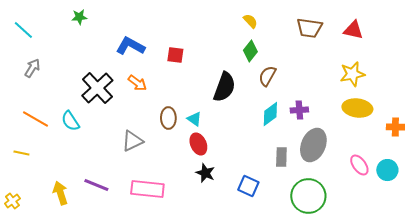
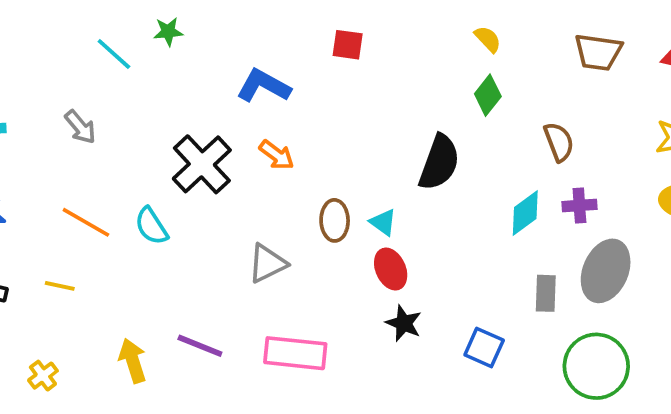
cyan line: (23, 30) -> (114, 54), moved
red square: (175, 55) -> (348, 45), moved
gray arrow: (32, 68) -> (80, 127), turned 108
brown semicircle: (267, 76) -> (559, 142), moved, turned 130

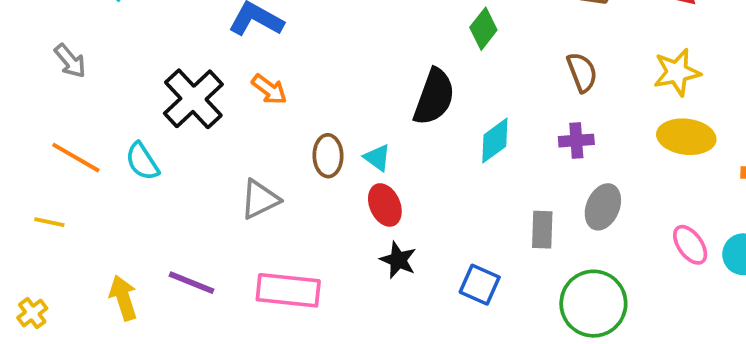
brown semicircle: (559, 142) -> (582, 72), moved
cyan diamond: (525, 213) -> (495, 141), moved
gray ellipse: (606, 271) -> (603, 207), size x0.7

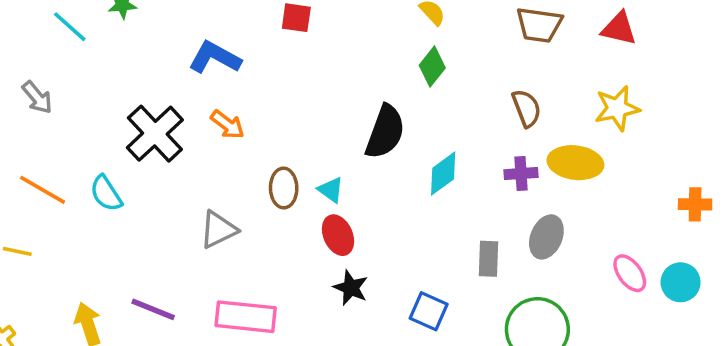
yellow ellipse: (686, 137) -> (575, 163), moved

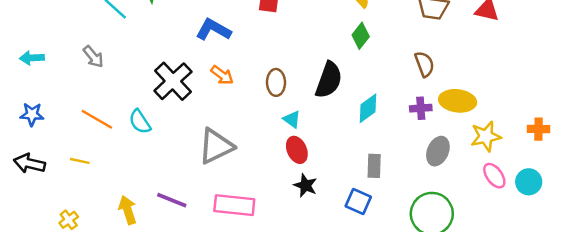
yellow star: (617, 108) -> (486, 136), moved
brown ellipse: (284, 188) -> (276, 82), moved
gray triangle: (218, 230) -> (216, 146), size x1.4
gray rectangle: (488, 259) -> (374, 166), moved

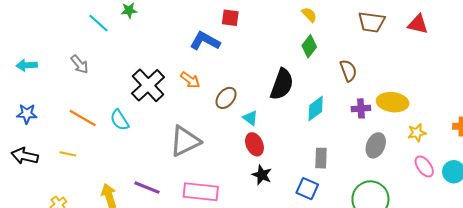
blue L-shape: (213, 30) -> (205, 41), moved
brown semicircle: (424, 64) -> (348, 71), moved
brown ellipse: (276, 82) -> (226, 98), moved, turned 40
yellow star: (486, 136) -> (417, 133), size x0.7

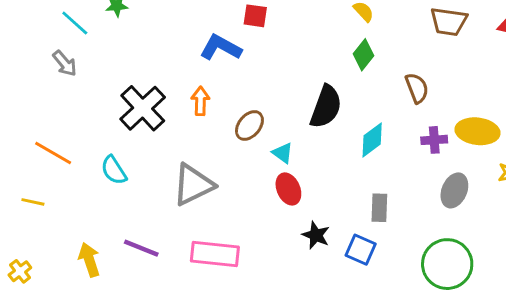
gray arrow: (79, 64) -> (65, 63), moved
orange arrow: (190, 80) -> (200, 101), turned -126
cyan semicircle: (120, 120) -> (114, 170), moved
black star: (262, 175) -> (316, 235), moved

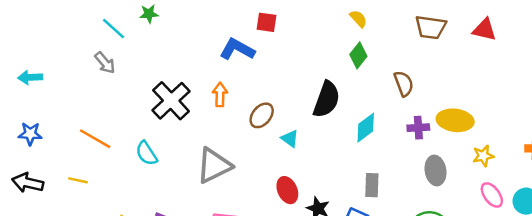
red ellipse: (288, 189) -> (287, 190), moved
gray ellipse: (454, 190) -> (436, 170), turned -32

